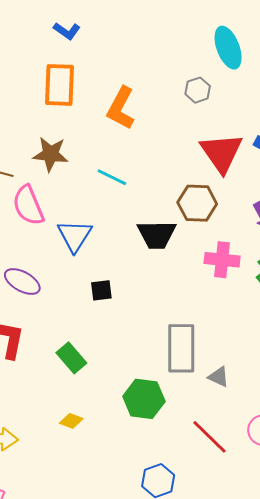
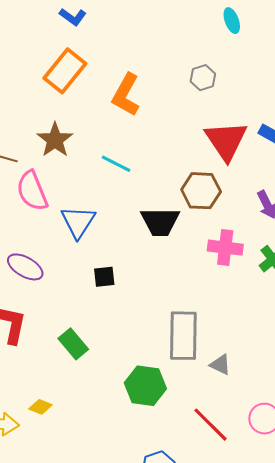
cyan ellipse: (228, 48) -> (232, 21), moved, size x0.6
orange rectangle: (60, 85) -> (65, 71), turned 36
brown star: (51, 154) -> (55, 140), turned 30
yellow diamond: (71, 421) -> (40, 407), moved

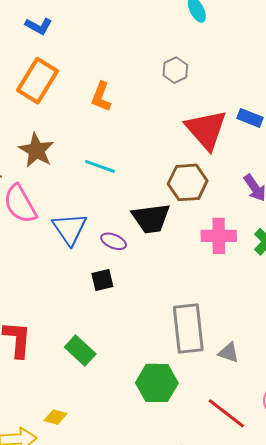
orange L-shape: (126, 95) -> (101, 97), size x0.7
purple ellipse: (25, 267) -> (114, 241), moved, size x0.7

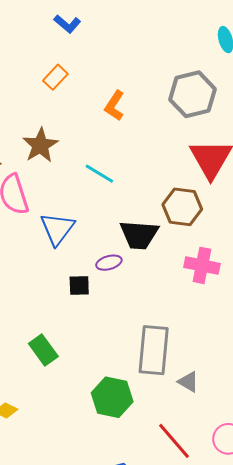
gray hexagon: (175, 70) -> (192, 94), size x1.8
orange rectangle: (38, 81) -> (55, 77), size x0.6
purple ellipse: (114, 241) -> (109, 263), moved, turned -50

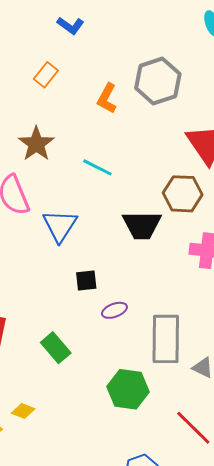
blue L-shape: (67, 24) -> (70, 26), moved
gray hexagon: (192, 94) -> (158, 81), moved
purple ellipse: (109, 263) -> (114, 310), moved

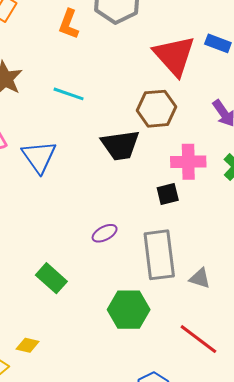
black square: (86, 280) -> (168, 194), moved

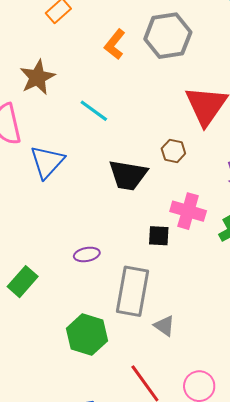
brown hexagon: (157, 109) -> (173, 151), size x0.6
green rectangle: (51, 278) -> (23, 282), turned 72

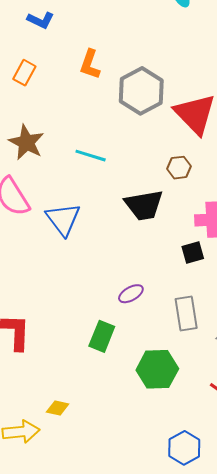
gray hexagon: (168, 36) -> (141, 91), moved
orange L-shape: (115, 44) -> (90, 64), moved
green rectangle: (23, 282) -> (102, 336), moved
gray rectangle: (132, 291) -> (186, 313), size x0.7

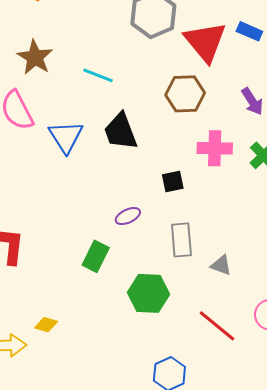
brown hexagon: (179, 168) -> (185, 94), size x1.6
black trapezoid: (144, 205) -> (121, 131), moved, turned 75
black square: (193, 252) -> (173, 182), moved

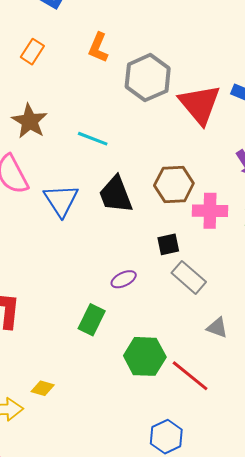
brown hexagon: (185, 94) -> (174, 184), moved
gray rectangle: (181, 240) -> (189, 277), moved, turned -44
red line: (217, 326) -> (190, 376), moved

